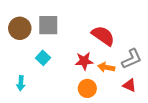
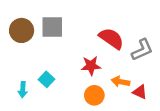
cyan square: (43, 58) -> (47, 79), moved
gray L-shape: (132, 59) -> (142, 50), moved
orange arrow: (106, 67) -> (120, 82), moved

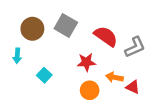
gray square: (52, 27) -> (66, 26), moved, turned 30
brown circle: (22, 30) -> (32, 29), moved
cyan arrow: (23, 90) -> (17, 56), moved

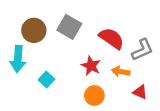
cyan arrow: (17, 56) -> (18, 59), size x1.6
red star: (86, 62) -> (91, 66), turned 30
orange arrow: (114, 77) -> (121, 71), moved

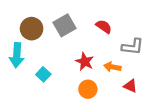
gray square: (69, 27) -> (65, 25), turned 30
red semicircle: (112, 38) -> (104, 26), moved, size x0.7
gray L-shape: (142, 50) -> (133, 47), turned 30

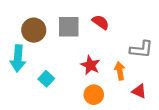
gray square: (65, 25) -> (69, 27), turned 30
red semicircle: (104, 26) -> (101, 22), moved
orange arrow: (112, 67) -> (120, 71), turned 70

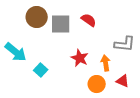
brown circle: (34, 30) -> (37, 17), moved
cyan arrow: (18, 58) -> (16, 52), turned -55
orange circle: (94, 95) -> (97, 84), moved

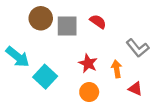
gray L-shape: (125, 44) -> (138, 48), turned 45
cyan square: (41, 70) -> (45, 77), size x1.5
orange circle: (97, 84) -> (89, 92), moved

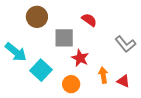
gray square: (67, 26) -> (64, 38), moved
orange arrow: (117, 69) -> (103, 75), moved
orange circle: (89, 92) -> (71, 84), moved

